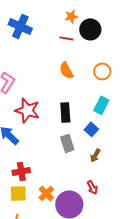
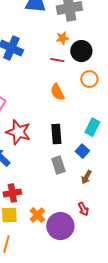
orange circle: (102, 71) -> (89, 79), moved

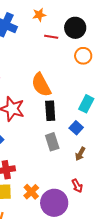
orange star: (62, 38) -> (39, 15), moved
orange semicircle: (57, 92) -> (41, 85), moved, size x1.4

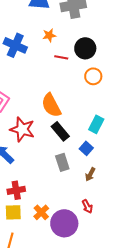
black rectangle: (50, 111) -> (60, 131), turned -36

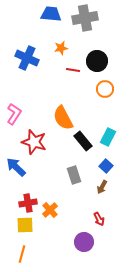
black rectangle: (60, 131) -> (83, 141), moved
blue square: (86, 148) -> (106, 166), moved
orange cross: (41, 212) -> (50, 210), moved
purple circle: (64, 223) -> (84, 242), moved, size x0.7

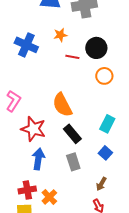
black rectangle: (83, 141) -> (72, 134), moved
blue arrow: (16, 167) -> (38, 159), moved, turned 55
brown arrow: (102, 187) -> (101, 184), moved

